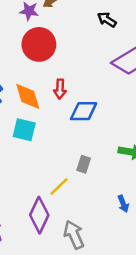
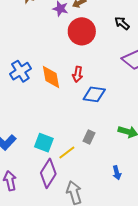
red circle: (39, 44) -> (82, 31), moved
cyan square: (24, 130) -> (44, 143), moved

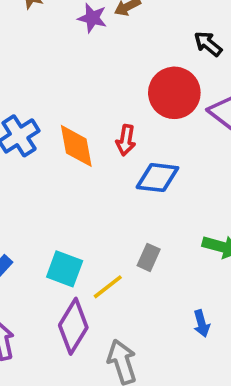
red circle: (82, 31) -> (174, 93), moved

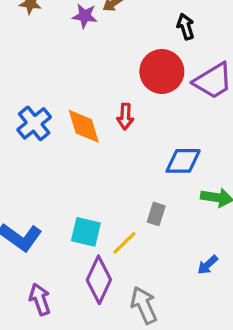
black arrow: (208, 44) -> (186, 27), turned 40
blue diamond: (157, 178) -> (183, 161), moved
blue arrow: (202, 323) -> (208, 265), turned 70

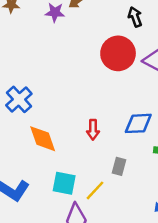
red arrow: (125, 116) -> (93, 130), moved
orange diamond: (84, 126) -> (43, 139), moved

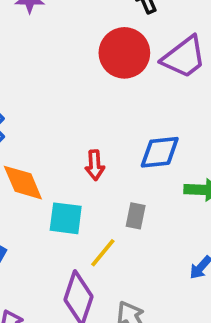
cyan square: (64, 183) -> (66, 218), moved

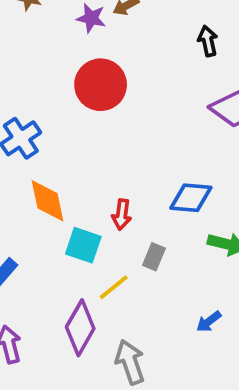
red circle: (124, 53) -> (101, 85), moved
red arrow: (95, 165) -> (122, 215), moved

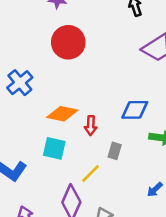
orange diamond: (48, 201) -> (62, 114), moved, turned -60
cyan square: (83, 245) -> (54, 148), moved

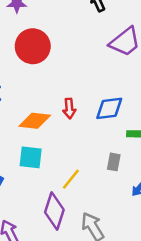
red arrow: (91, 126) -> (69, 108), moved
gray rectangle: (115, 151) -> (114, 162), moved

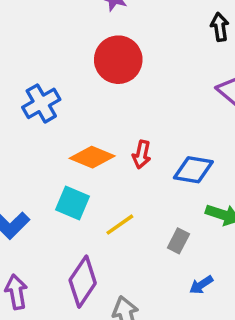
yellow line: (71, 179) -> (120, 225), moved

